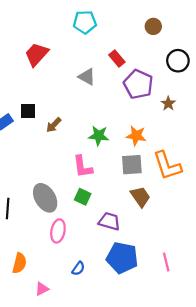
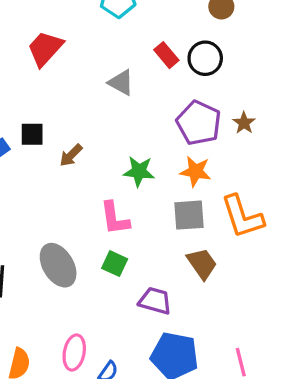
black circle: (178, 61) -> (205, 58), moved
purple pentagon: (138, 84) -> (199, 123), moved
pink ellipse: (58, 231) -> (74, 352), moved

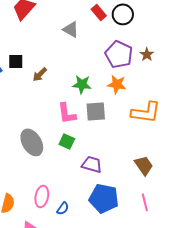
gray square: (189, 215) -> (96, 111), moved
orange L-shape: (242, 217) -> (146, 112), turned -64
brown trapezoid: (202, 264) -> (144, 165), moved

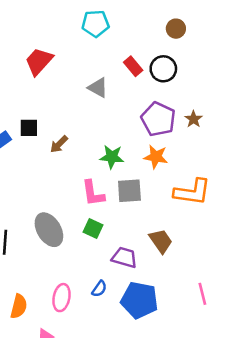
brown trapezoid: (144, 165) -> (161, 241), moved
pink line: (145, 202) -> (202, 294), moved
blue semicircle: (63, 208) -> (99, 289), moved

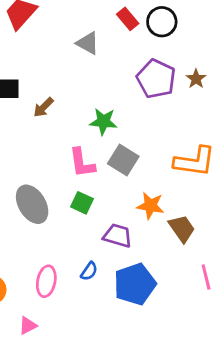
orange star: (156, 157) -> (150, 206), moved
gray square: (129, 191) -> (123, 160), turned 36
brown trapezoid: (161, 241) -> (182, 228), moved
blue pentagon: (139, 300) -> (135, 284), turned -30

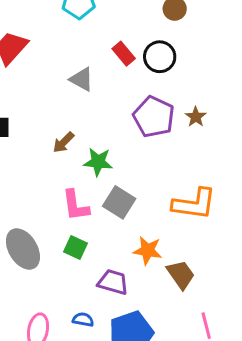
brown arrow: (43, 107) -> (64, 142), moved
blue semicircle: (89, 271) -> (83, 320), turned -114

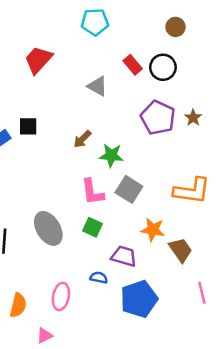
blue semicircle: (83, 320) -> (99, 278), moved

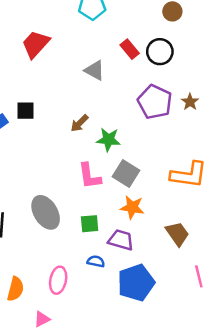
green square: (92, 227) -> (90, 224), moved, turned -30
orange star: (153, 230) -> (132, 207), moved

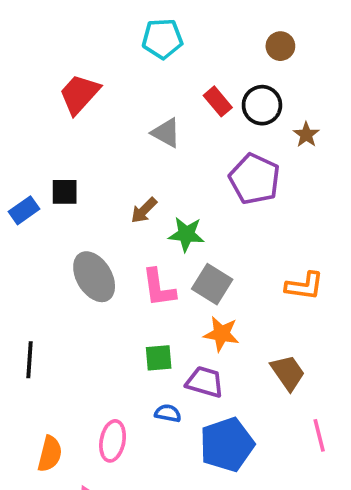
brown star: (190, 102) -> (306, 135), moved
orange L-shape: (189, 175) -> (304, 286), size x0.7
gray ellipse: (46, 212) -> (94, 277), moved

